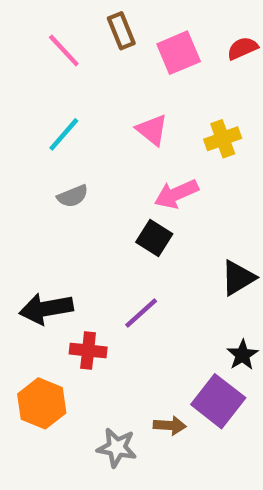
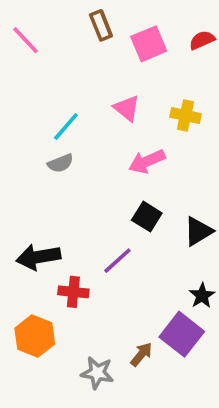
pink line: (64, 51) -> (26, 40), moved
cyan line: (64, 134) -> (66, 126), moved
yellow cross: (223, 139) -> (185, 115), turned 32
black square: (154, 238) -> (147, 217), moved
brown arrow: (170, 426) -> (141, 354), turned -55

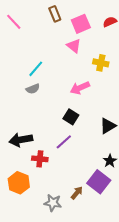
pink triangle: (127, 108) -> (74, 46), moved
black square: (147, 217) -> (71, 117), moved

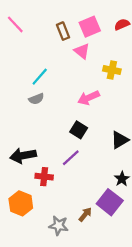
brown rectangle: (55, 14) -> (63, 31), moved

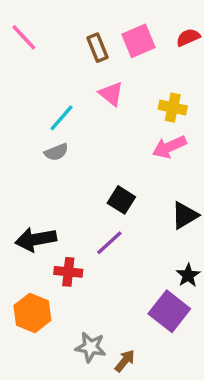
pink triangle: (82, 51) -> (111, 94), moved
pink arrow: (89, 98) -> (169, 147), moved
brown arrow: (85, 214) -> (125, 361), moved

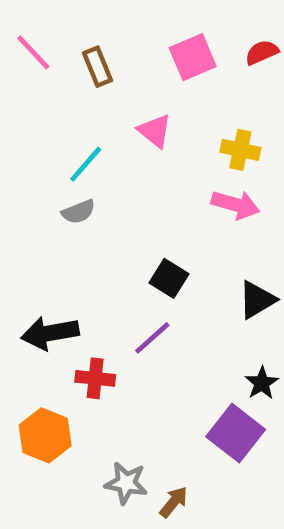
brown rectangle: (97, 48) -> (98, 67), moved
pink arrow: (169, 147) -> (236, 205), turned -140

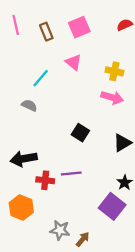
pink line: (33, 52) -> (16, 25), turned 30
pink square: (193, 57) -> (79, 27), moved
gray semicircle: (79, 212) -> (29, 105), moved, turned -133
purple line: (152, 338) -> (71, 173), moved, turned 36

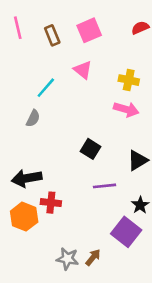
gray semicircle: (29, 105) -> (33, 118), turned 91
purple line: (71, 173) -> (104, 186), moved
orange hexagon: (21, 207) -> (24, 217), moved
brown arrow: (83, 239) -> (93, 257), moved

